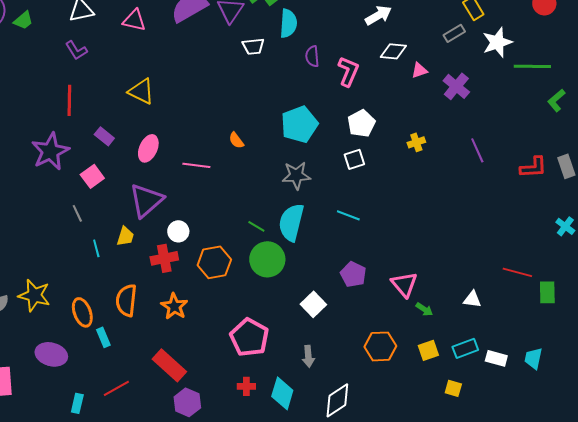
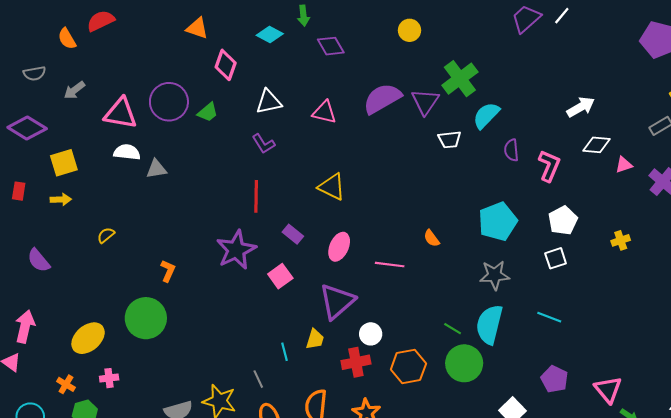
cyan semicircle: (288, 23) -> (486, 115), turned -140
gray line: (77, 213) -> (258, 379), moved

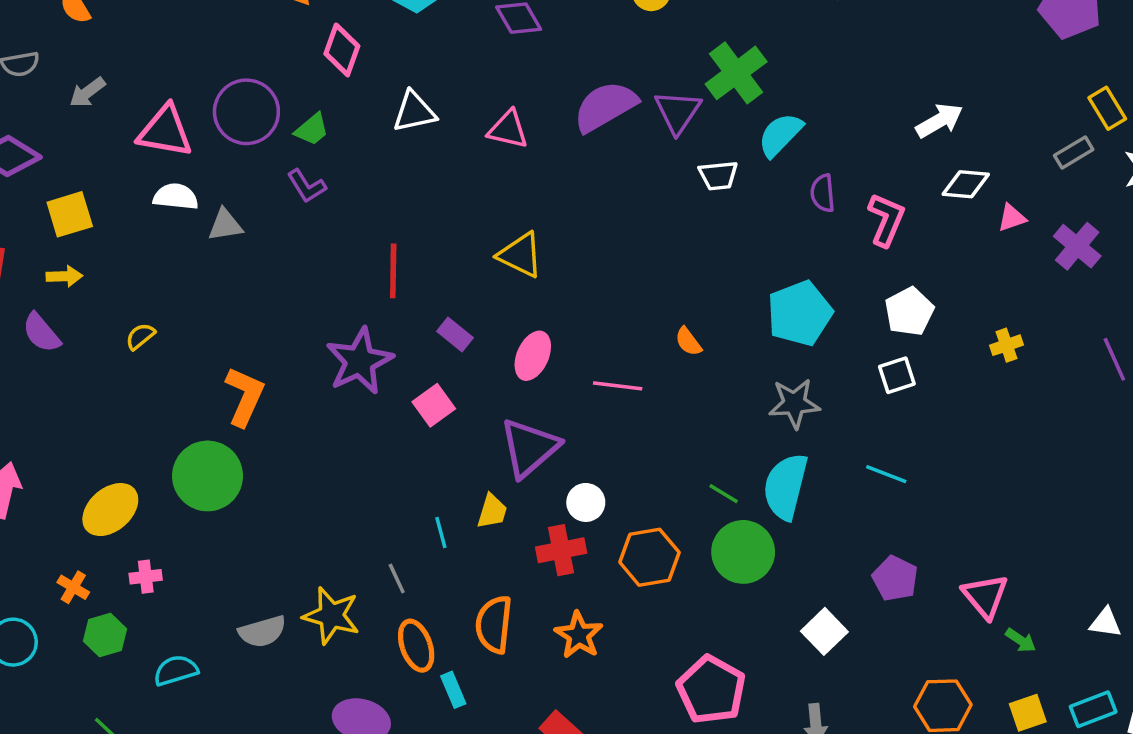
purple L-shape: (263, 144) -> (307, 186), moved
purple semicircle: (39, 260) -> (41, 333), moved
orange L-shape: (168, 271) -> (245, 396), size x1.6

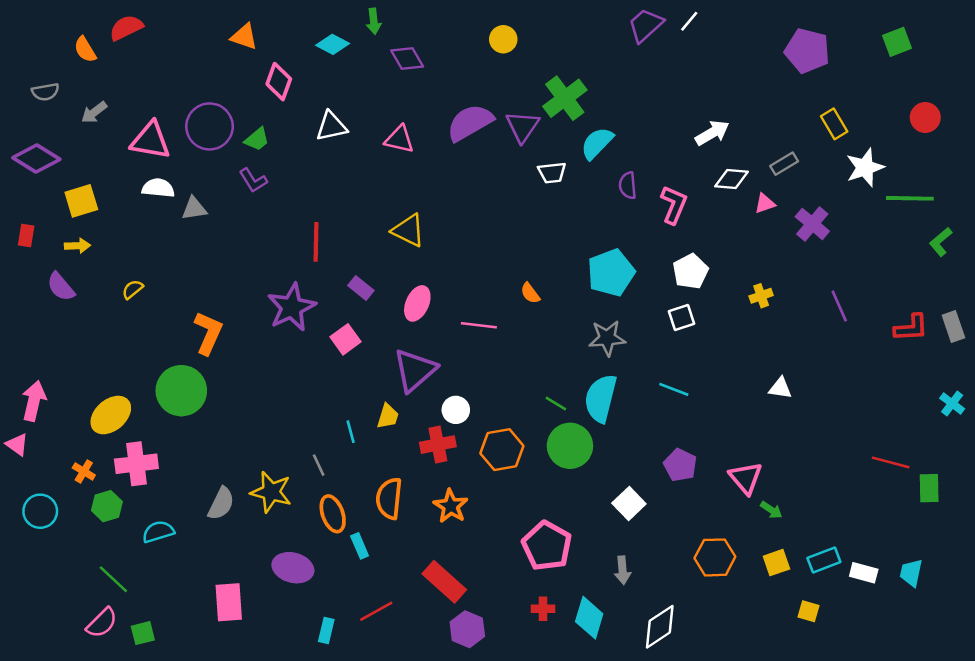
gray rectangle: (1074, 152) -> (784, 164), moved
pink cross: (146, 577) -> (136, 464), size x1.8
white triangle: (1105, 623) -> (780, 388), moved
gray semicircle: (262, 631) -> (221, 504), turned -48

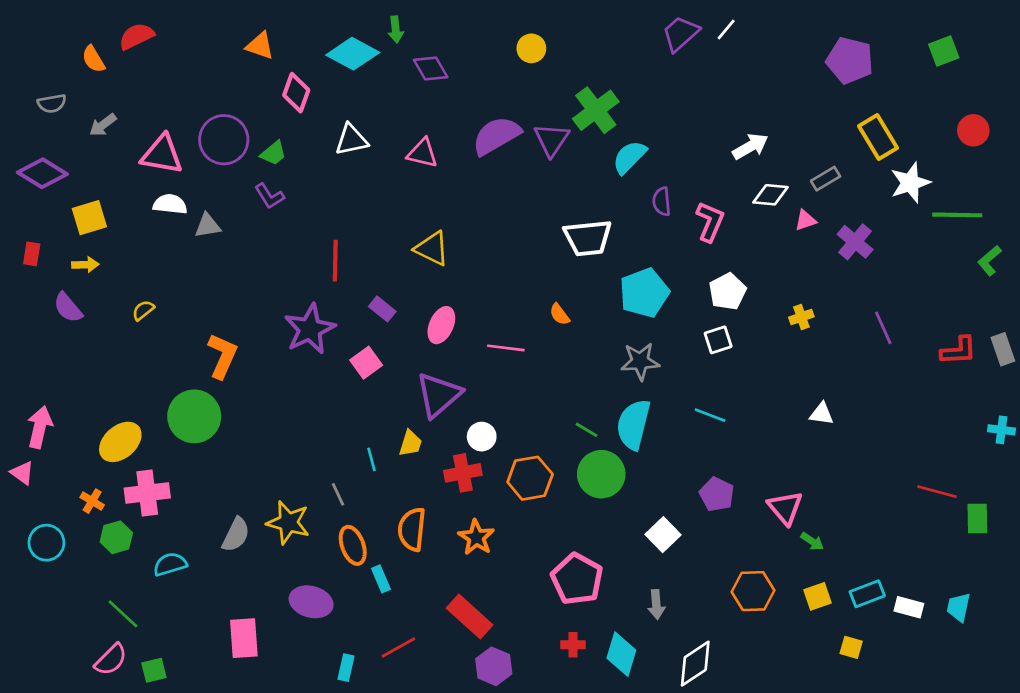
cyan diamond: (333, 44) -> (353, 54), size x1.5
yellow rectangle: (834, 124) -> (878, 137), size x1.4
white trapezoid: (552, 173) -> (588, 238), moved, size x1.6
cyan cross: (952, 403) -> (1002, 430), turned -30

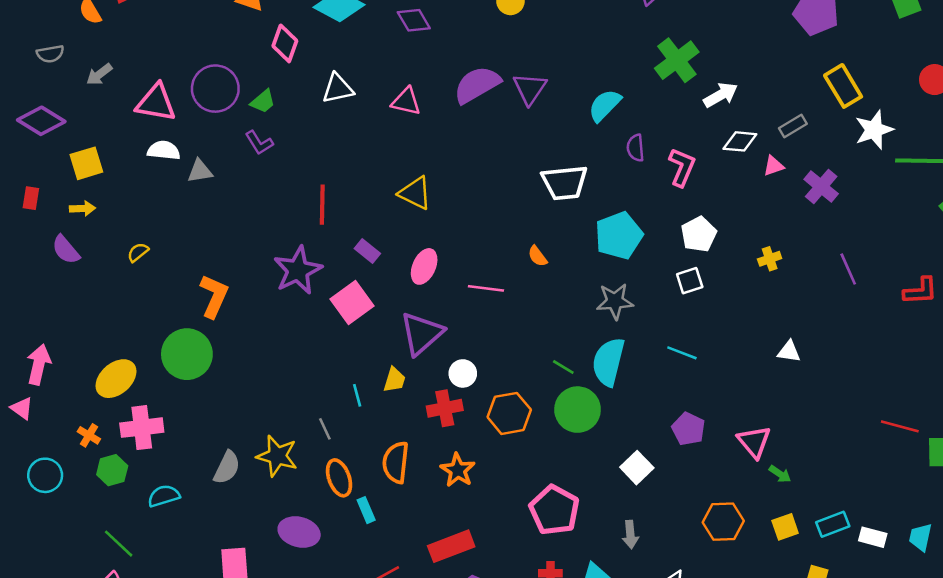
green cross: (596, 110) -> (677, 60), moved
pink square: (366, 363) -> (352, 303), size x1.4
red rectangle: (470, 617) -> (451, 546), turned -63

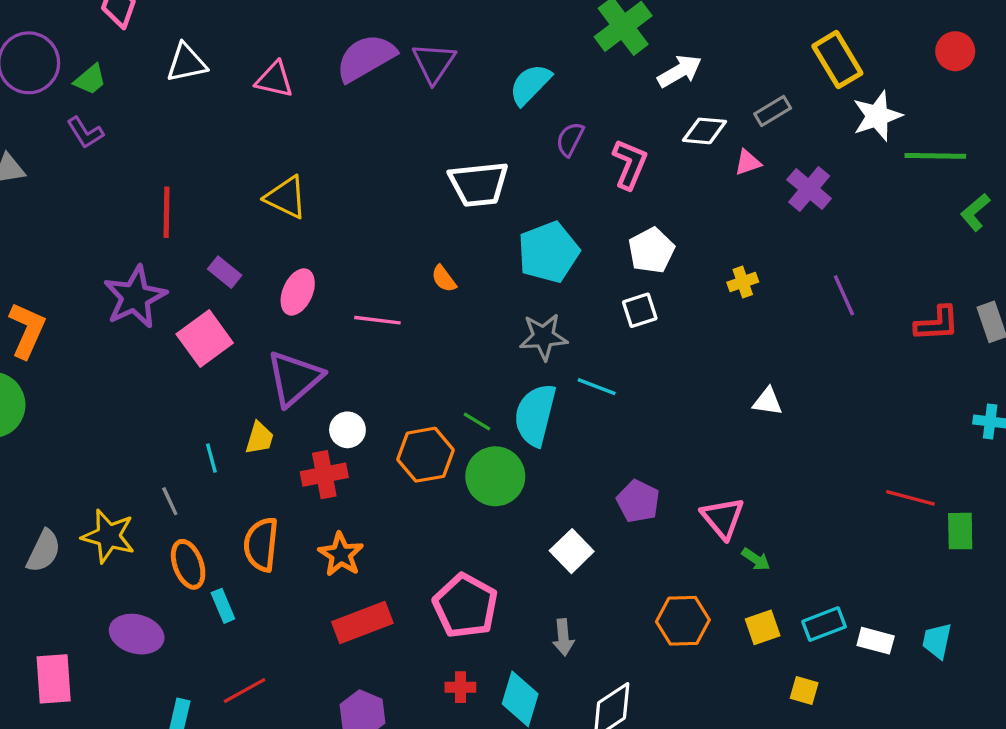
purple semicircle: (636, 148) -> (570, 139), turned 32
cyan line: (682, 353) -> (597, 387), moved
orange hexagon: (509, 413) -> (426, 455), moved
red rectangle: (451, 546) -> (362, 622), moved

